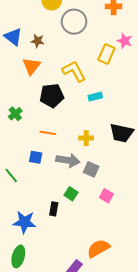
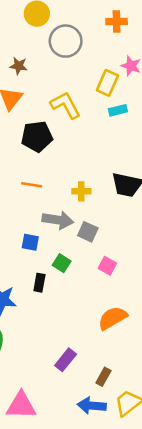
cyan rectangle: (95, 97) -> (118, 110), moved
blue square: (36, 157) -> (30, 242), moved
orange semicircle: (98, 248) -> (113, 318), moved

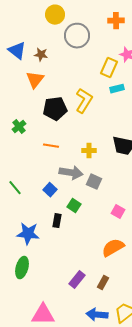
yellow L-shape: (66, 105) -> (84, 101), moved, turned 60
blue square: (30, 242) -> (50, 190), turned 32
pink square: (107, 266) -> (118, 212), moved
brown rectangle: (103, 377) -> (103, 283), moved

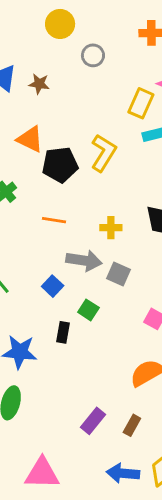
gray circle: (77, 36) -> (93, 55), size x0.6
orange triangle: (35, 80) -> (30, 139), moved, turned -42

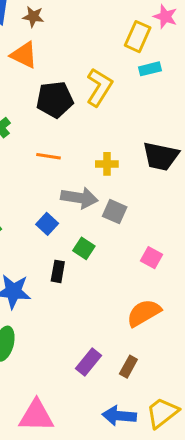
orange triangle: (30, 139) -> (24, 55), moved

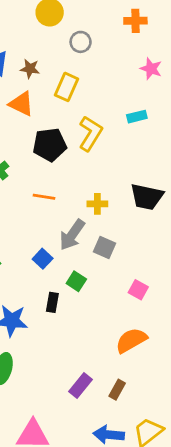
yellow rectangle: (138, 37) -> (66, 87), moved
gray arrow: (79, 198) -> (72, 235), turned 116

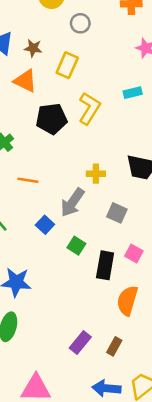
orange line: (44, 197) -> (28, 180), moved
gray square: (104, 247) -> (117, 213), moved
black rectangle: (52, 302) -> (105, 265), moved, size x1.5
orange semicircle: (131, 340) -> (127, 301), turned -44

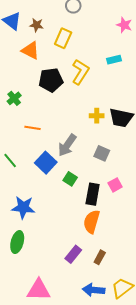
yellow cross: (96, 174) -> (97, 116), moved
blue square: (45, 225) -> (46, 163), size x1.5
pink square: (134, 254) -> (115, 185), turned 32
orange semicircle: (127, 301) -> (92, 222), moved

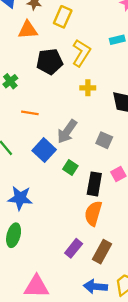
orange triangle: (30, 50) -> (28, 30), turned -30
yellow cross: (97, 116) -> (88, 88), moved
brown rectangle: (100, 257) -> (102, 252), size x1.5

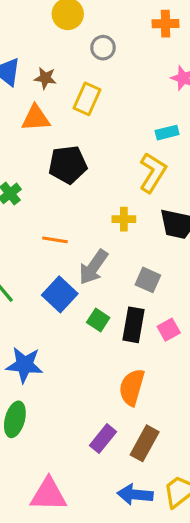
yellow L-shape: (81, 53) -> (153, 173), moved
yellow cross: (88, 88) -> (124, 219), moved
orange line: (30, 113) -> (55, 240), moved
black rectangle: (94, 184) -> (133, 325), moved

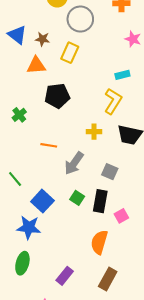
gray circle: (103, 48) -> (80, 19), size x1.6
blue square: (60, 294) -> (42, 201), moved
pink square: (169, 330) -> (121, 216), moved
purple rectangle: (103, 439) -> (65, 276), moved

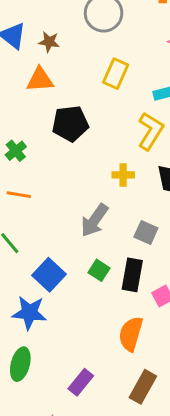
yellow rectangle: (70, 53) -> (116, 74), moved
orange line: (49, 145) -> (19, 195), moved

